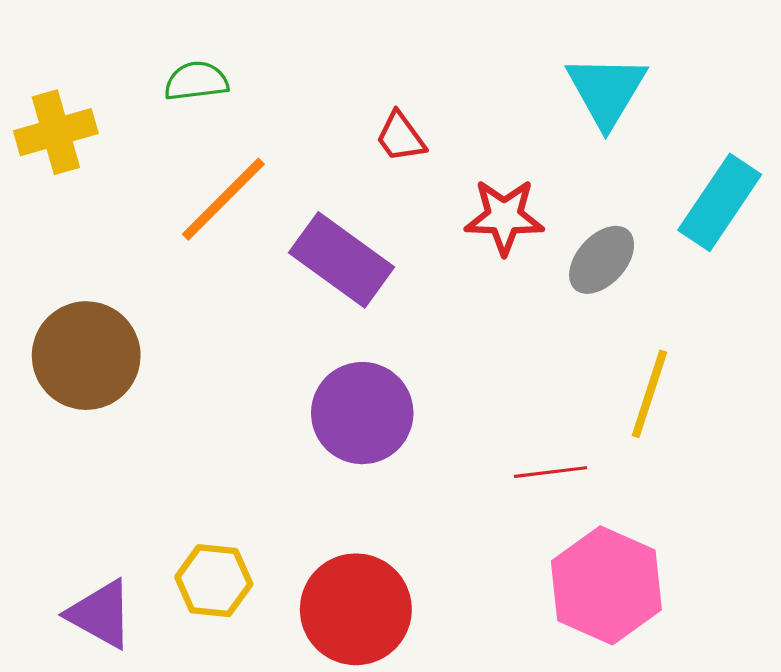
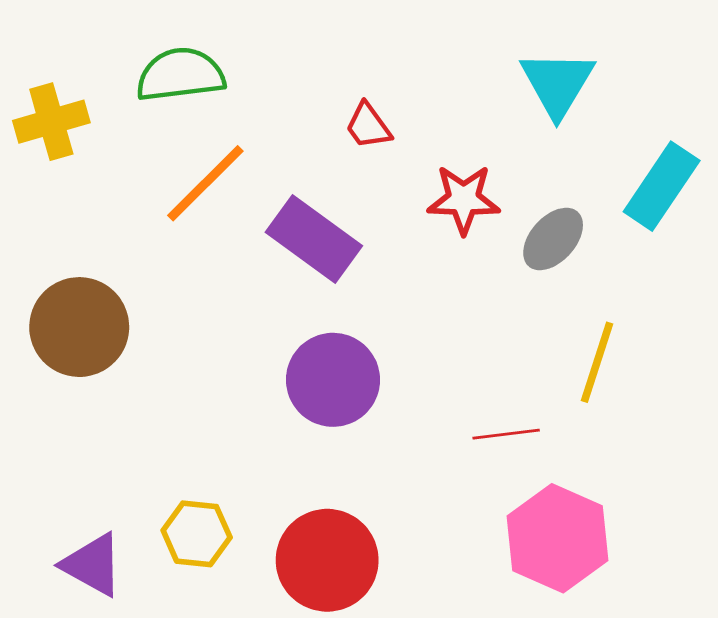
green semicircle: (196, 81) -> (180, 75), size x1.5

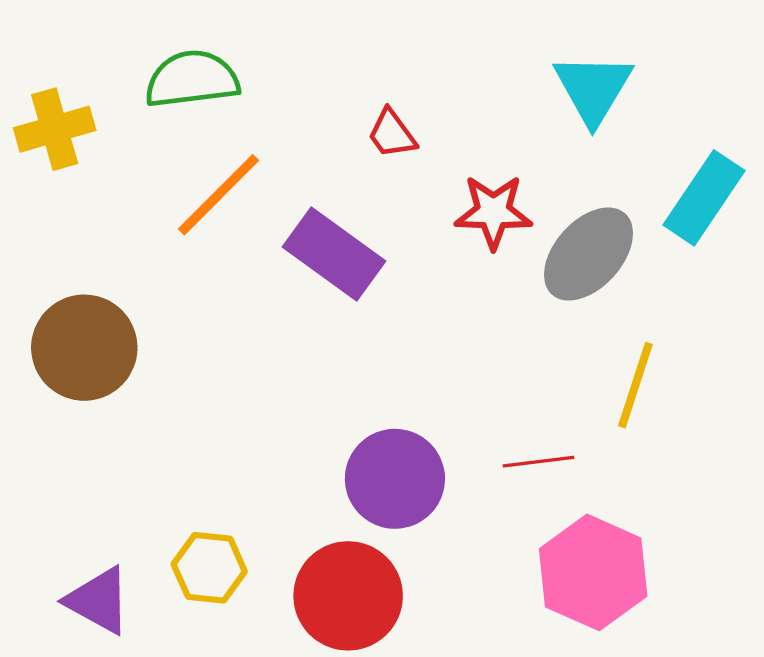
gray ellipse: (553, 239) -> (588, 254), size x1.4
purple circle: (333, 380) -> (395, 479), moved

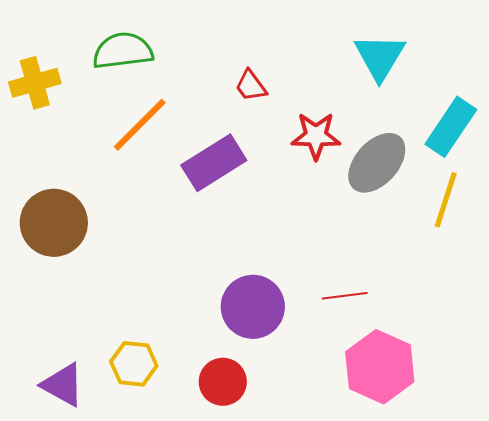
purple rectangle: (334, 254) -> (214, 163), turned -68
yellow line: (635, 385) -> (446, 200), moved
red circle: (348, 596) -> (223, 382), size x0.7

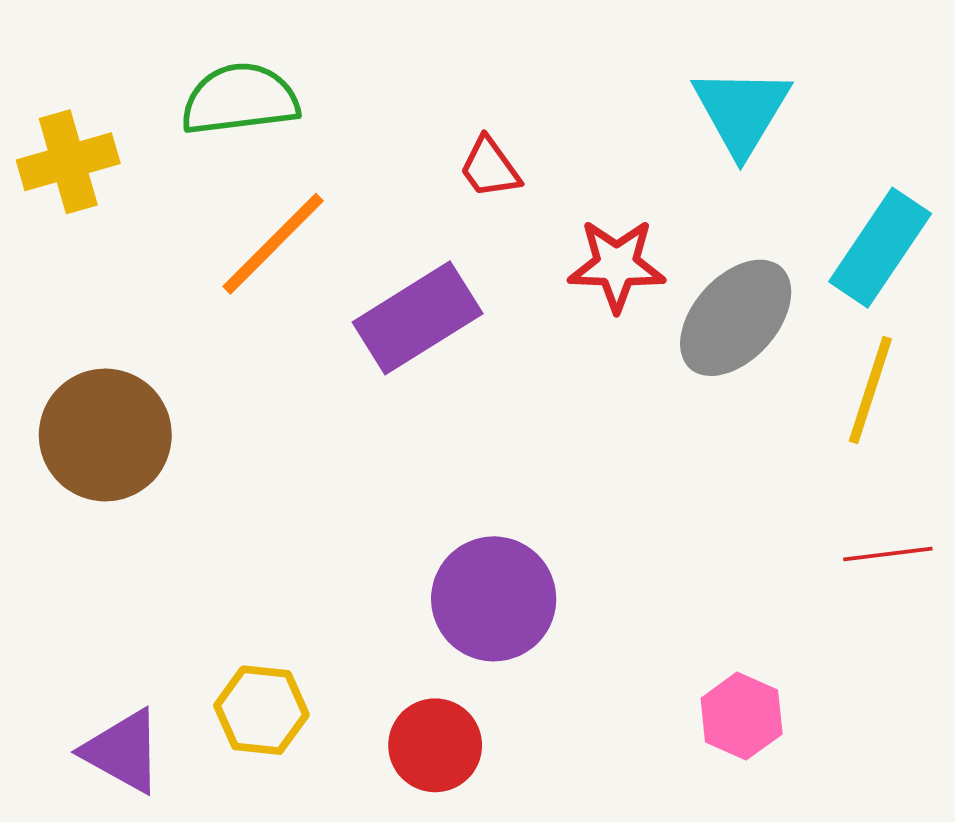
red line: (345, 296) -> (888, 554), moved
pink hexagon: (380, 367) -> (742, 716), size x0.6

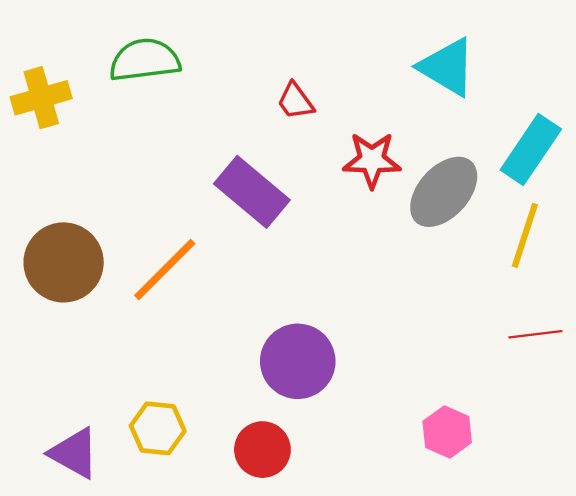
cyan triangle: (742, 111) -> (447, 67), turned -30
orange line: (273, 244) -> (165, 270), moved
purple rectangle: (418, 318) -> (252, 192), turned 72

